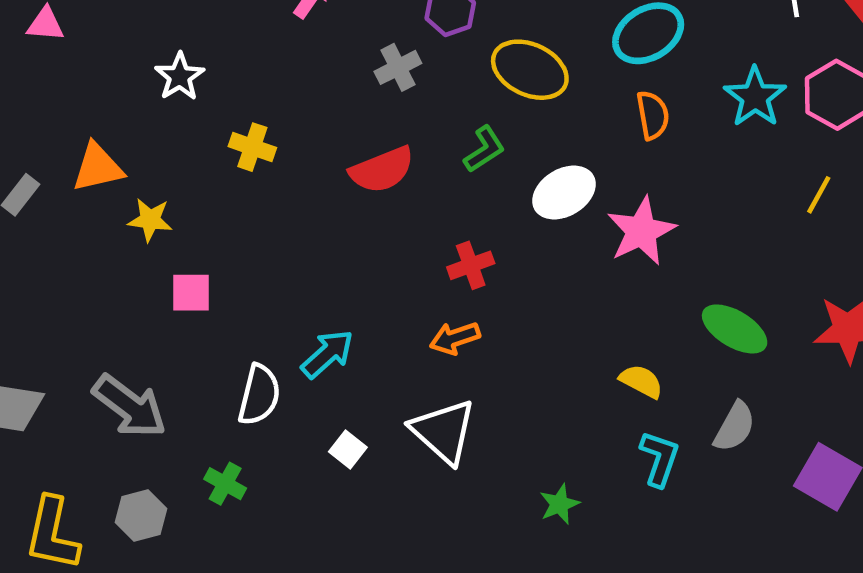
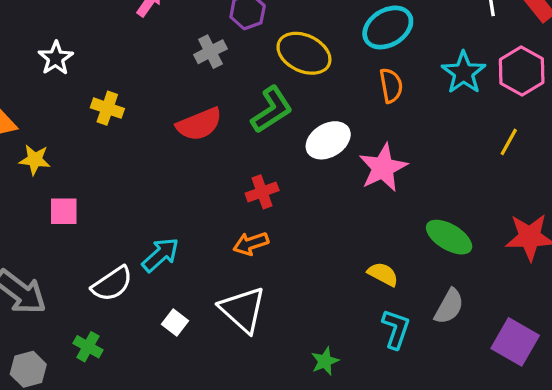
green L-shape: (484, 149) -> (272, 110), size x1.4
white semicircle: (259, 395) -> (112, 284), turned 42

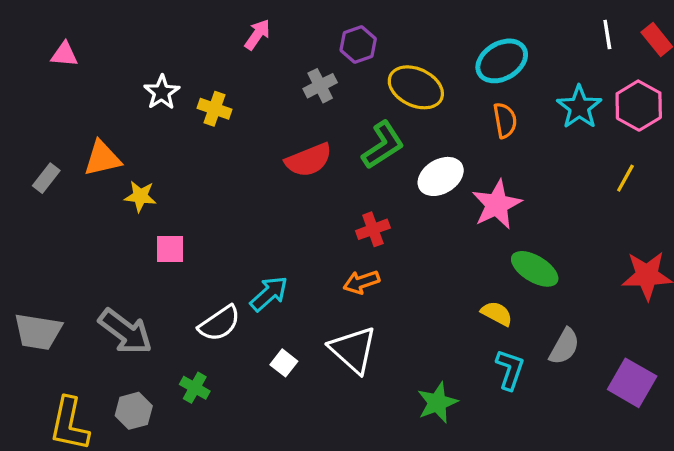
yellow cross: (107, 108) -> (215, 109), moved
green ellipse: (449, 237) -> (535, 269), moved
green star: (325, 361) -> (437, 403), size x1.4

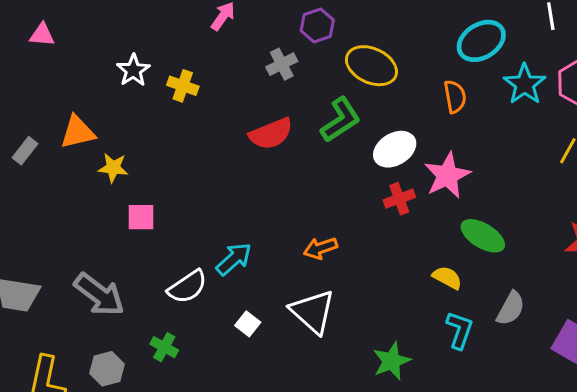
cyan ellipse: (502, 61) -> (481, 41), moved
red cross: (373, 229) -> (399, 199), moved

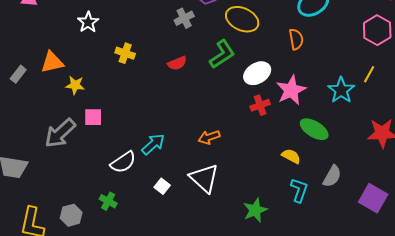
cyan star: (525, 84) -> (341, 90), moved
yellow cross: (183, 86) -> (125, 53), moved
red semicircle: (271, 134) -> (177, 63), size x0.7
gray arrow: (99, 295) -> (60, 133), moved, turned 100

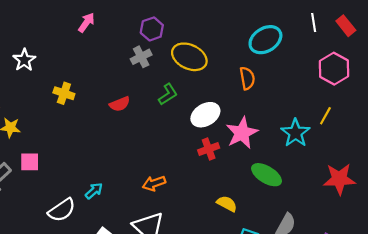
gray cross: (184, 18) -> (141, 57), moved
green L-shape: (222, 54) -> (168, 94), size x0.7
cyan arrow: (153, 144) -> (94, 191), size x0.7
yellow semicircle: (291, 156) -> (227, 204), moved

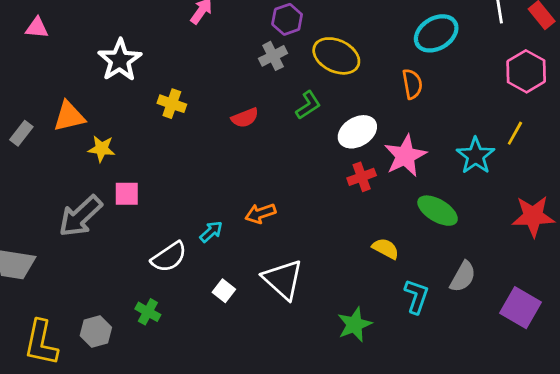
white star: (24, 60) -> (120, 60), size x1.4
orange arrow: (154, 183) -> (260, 213), moved

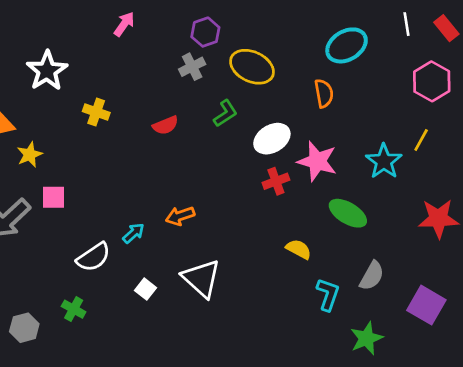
yellow star: (101, 149) -> (30, 155), turned -30
pink star: (405, 156) -> (317, 161), turned -30
green star: (355, 324) -> (367, 338), moved

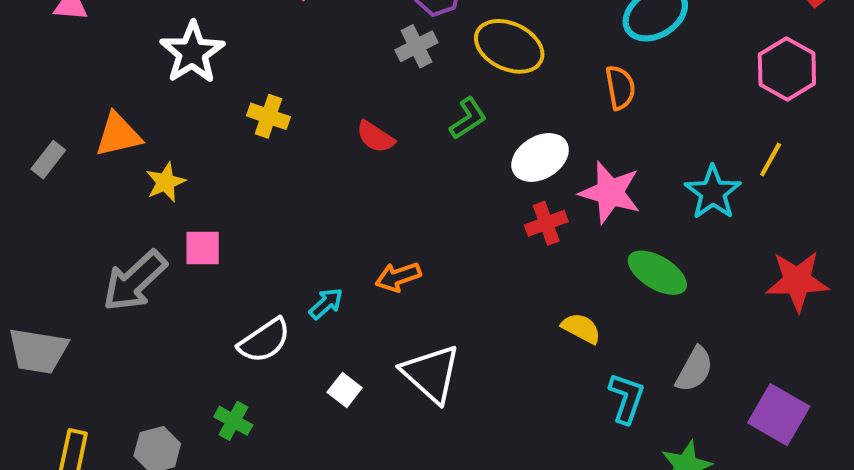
red semicircle: (165, 125) -> (375, 137), turned 55

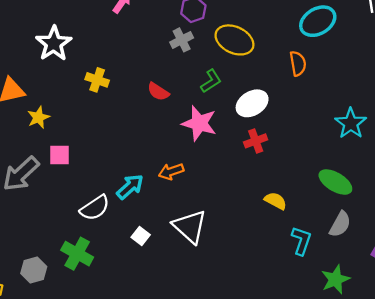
pink star: (610, 192) -> (199, 123), moved
green ellipse: (657, 273) -> (335, 182), moved
cyan arrow: (326, 304) -> (130, 187), size x1.4
green cross: (233, 421) -> (77, 254), size x1.5

